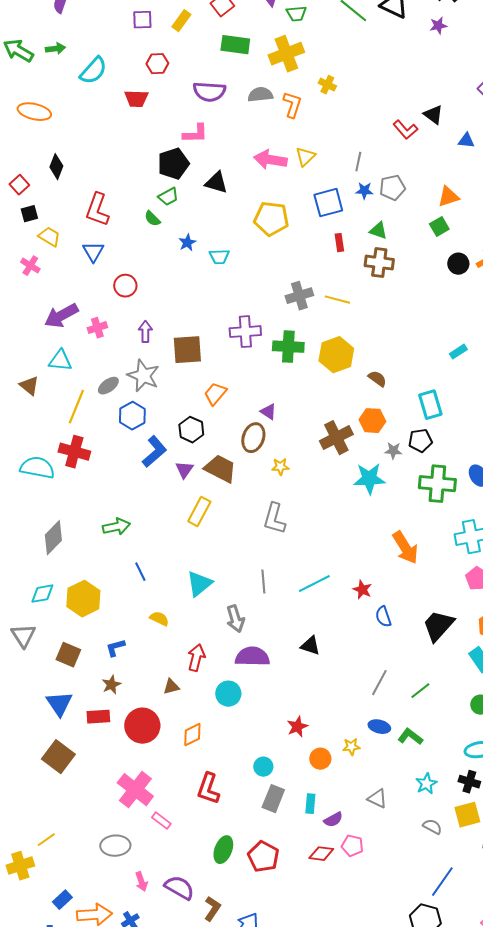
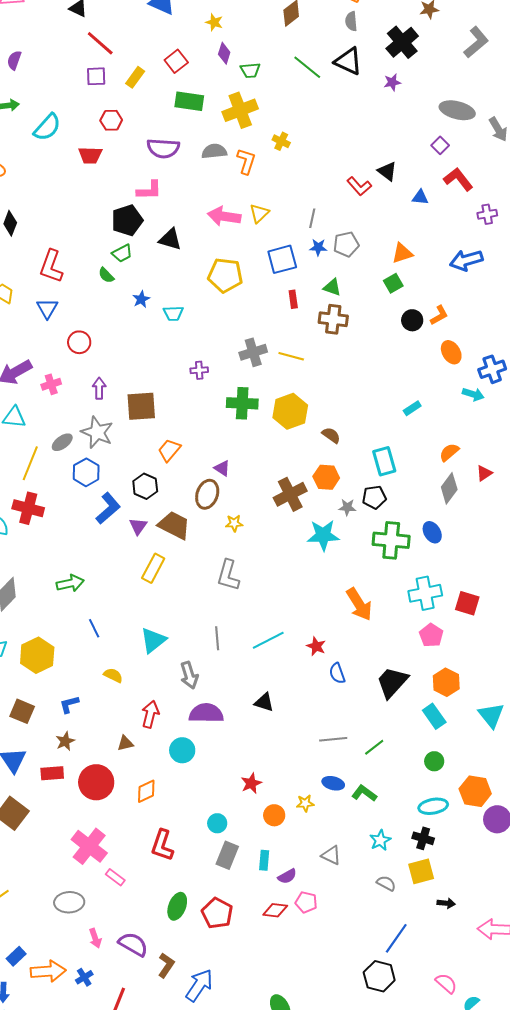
purple cross: (245, 332) -> (199, 370), moved, size x0.6
gray line: (379, 683) -> (333, 739), turned 56

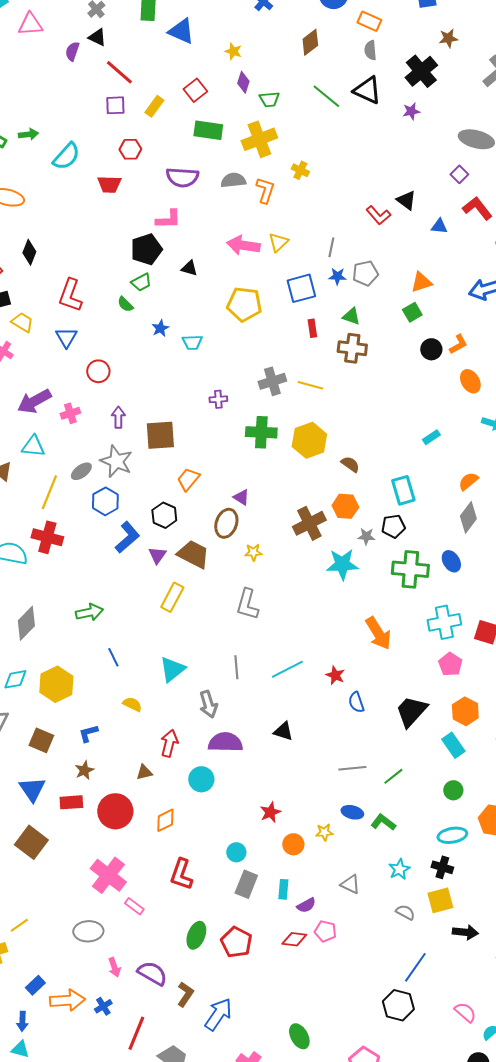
purple semicircle: (14, 60) -> (72, 51), moved
black triangle: (170, 239) -> (189, 268), size x0.7
black arrow: (446, 903) -> (465, 932), size x1.4

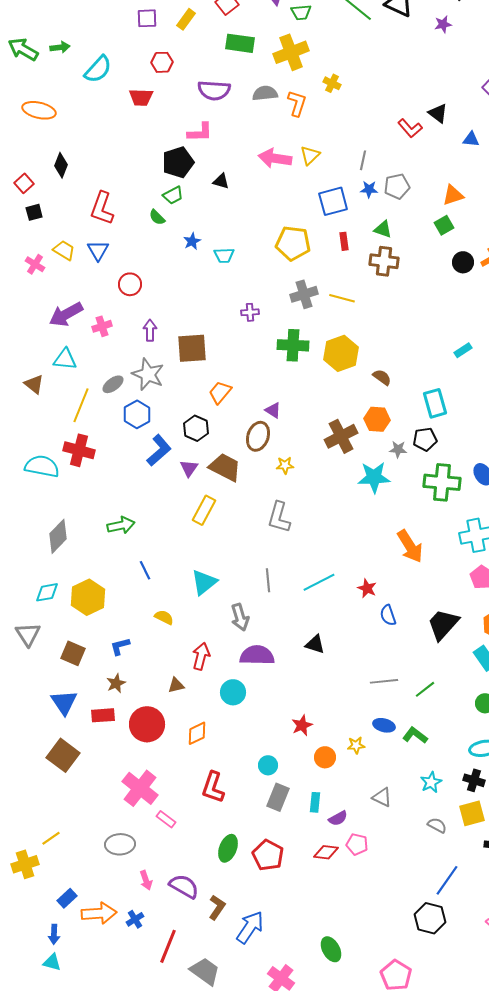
yellow pentagon: (244, 304) -> (293, 243), moved
yellow trapezoid: (22, 322) -> (64, 250), moved

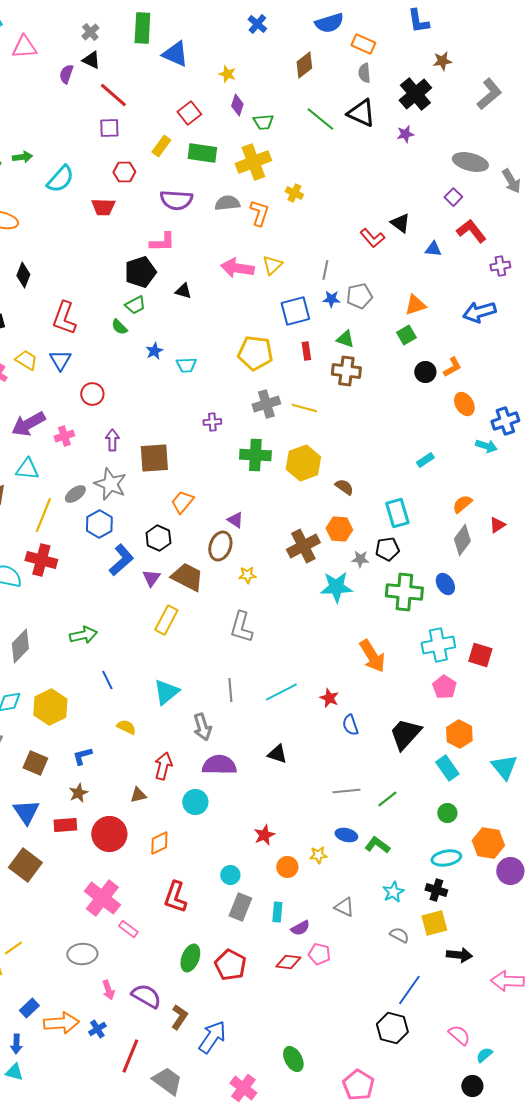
yellow rectangle: (186, 19) -> (161, 146), moved

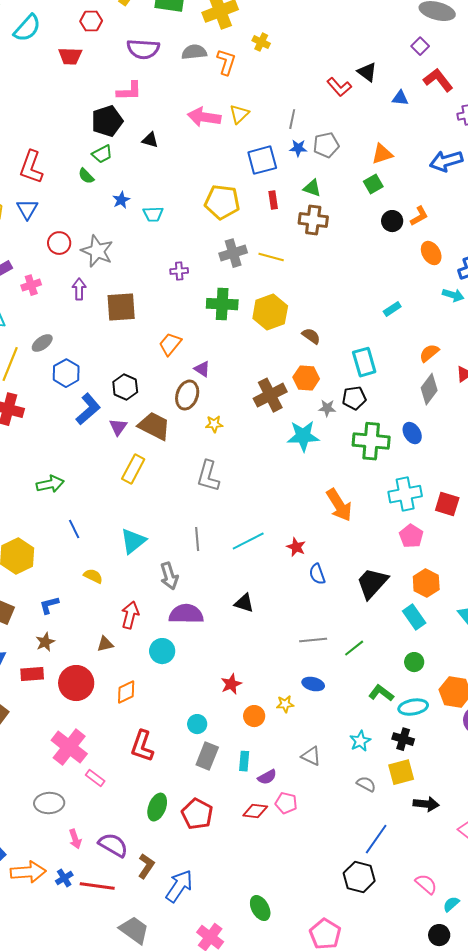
gray star: (110, 484) -> (97, 251), moved
orange trapezoid: (182, 502) -> (170, 344), moved
green L-shape: (377, 845) -> (381, 693), moved
red line: (130, 1056) -> (97, 886), moved, turned 76

